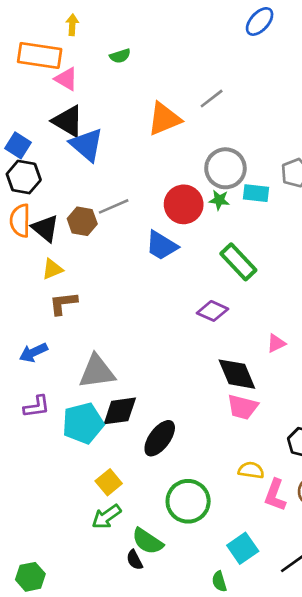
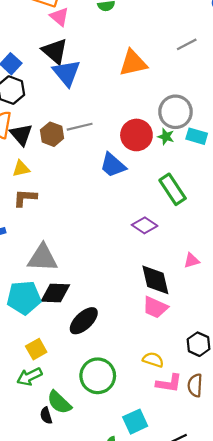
gray line: (212, 99) -> (187, 44), moved
pink L-shape: (275, 495) -> (169, 383), turned -112

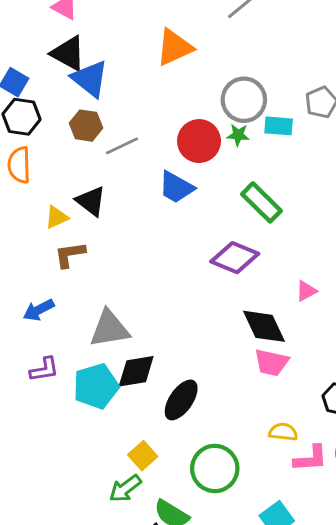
brown hexagon: (52, 134) -> (86, 126), moved
black triangle: (21, 135) -> (91, 201), moved
purple diamond: (145, 225) -> (235, 258), size x1.4
yellow square: (36, 349) -> (143, 456), moved

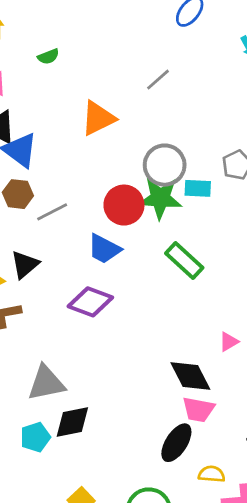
green star: (238, 135) -> (160, 198), size x2.0
black triangle: (91, 201) -> (25, 265), turned 44
purple diamond: (235, 258) -> (90, 302), moved
cyan pentagon: (96, 386) -> (35, 437), size x0.7
black ellipse: (181, 400) -> (176, 443), moved

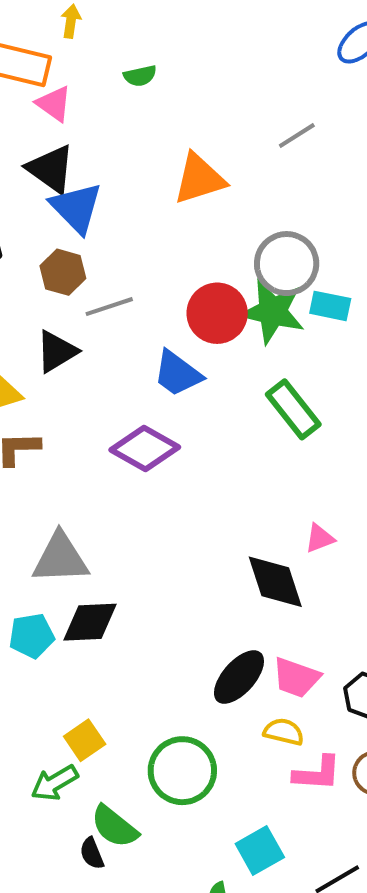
black triangle: (25, 265) -> (57, 351), moved
pink triangle: (229, 342) -> (320, 538), moved
pink trapezoid: (198, 410) -> (296, 678), moved

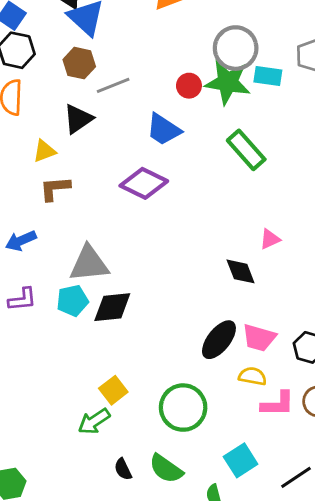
red circle: (217, 313) -> (189, 86), size x0.6
black diamond: (275, 582) -> (241, 271), size x0.7
cyan pentagon: (32, 636) -> (72, 301), moved
green semicircle: (114, 827) -> (166, 469), moved

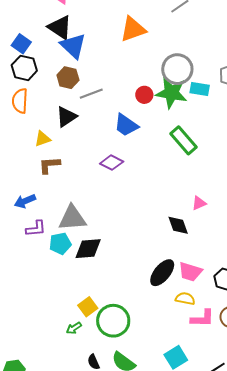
purple diamond: (144, 183) -> (112, 163), size x0.7
purple L-shape: (22, 299) -> (36, 229), moved
green circle: (183, 408) -> (113, 321), moved
green arrow: (94, 421) -> (74, 328), size x0.7

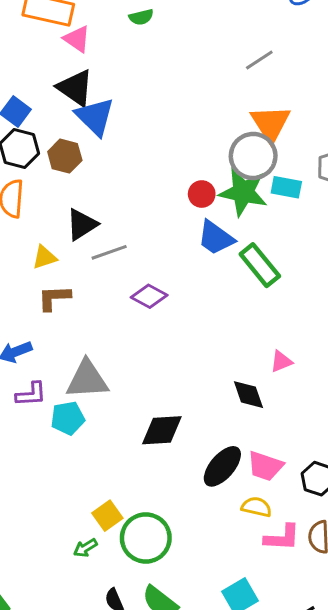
orange triangle: (133, 29) -> (271, 123), moved, turned -44
brown hexagon: (68, 78) -> (65, 156), moved
gray line: (91, 94) -> (109, 252), moved
blue trapezoid: (126, 125) -> (216, 238), moved
black diamond: (88, 249) -> (162, 430), moved

